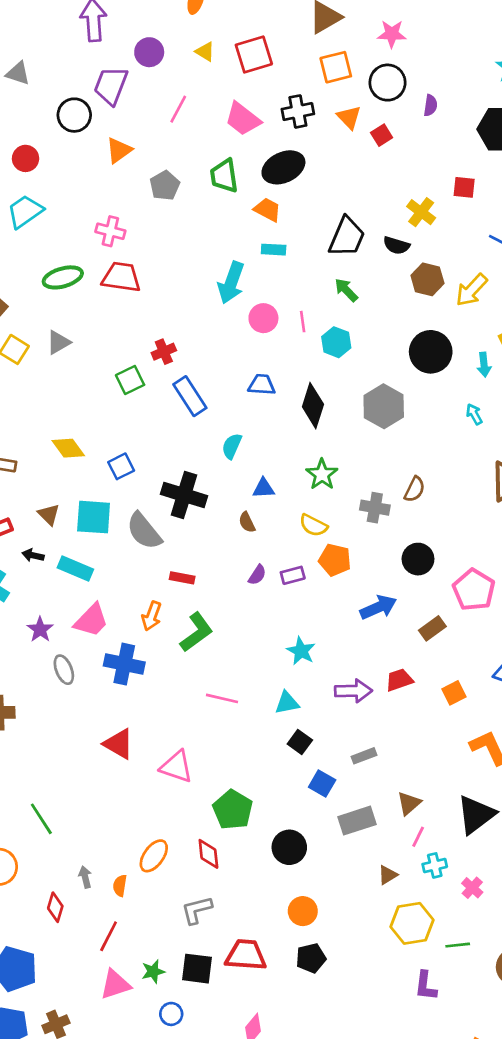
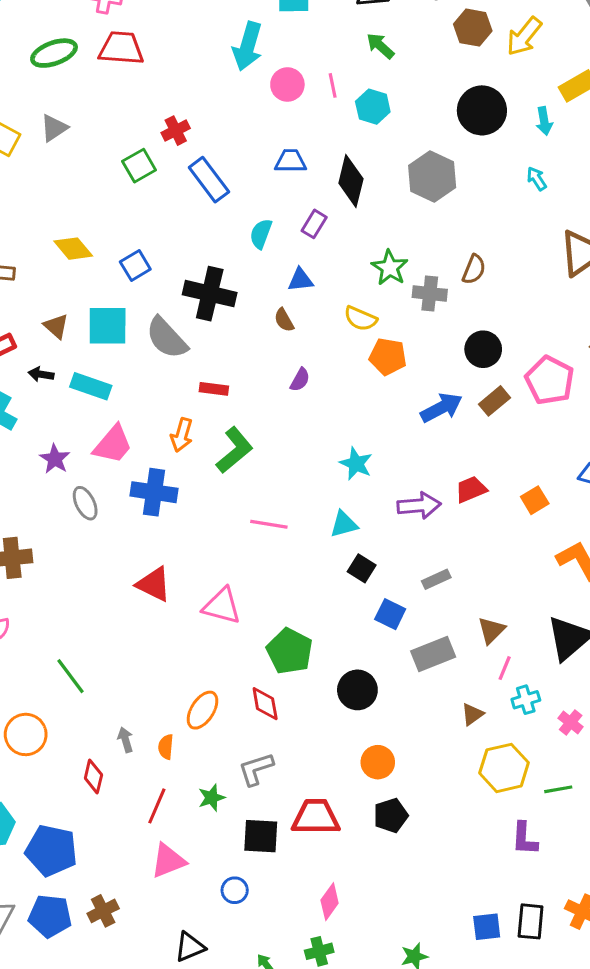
green star: (322, 474) -> (390, 268), moved
purple rectangle: (293, 575) -> (314, 224), moved, turned -40
brown rectangle: (432, 628) -> (495, 401), moved
green star: (153, 972) -> (212, 798), moved

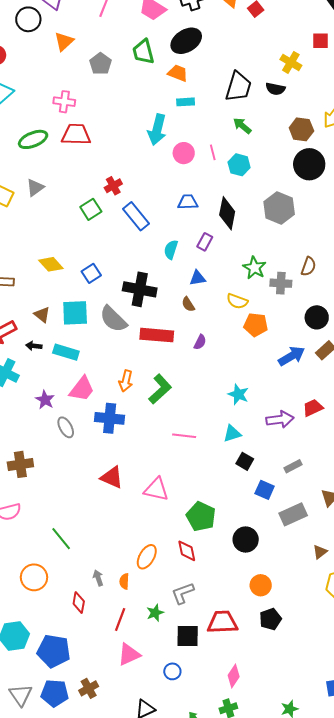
brown hexagon: (473, 28) -> (301, 129), moved
red rectangle: (214, 389) -> (157, 335), moved, size x1.8

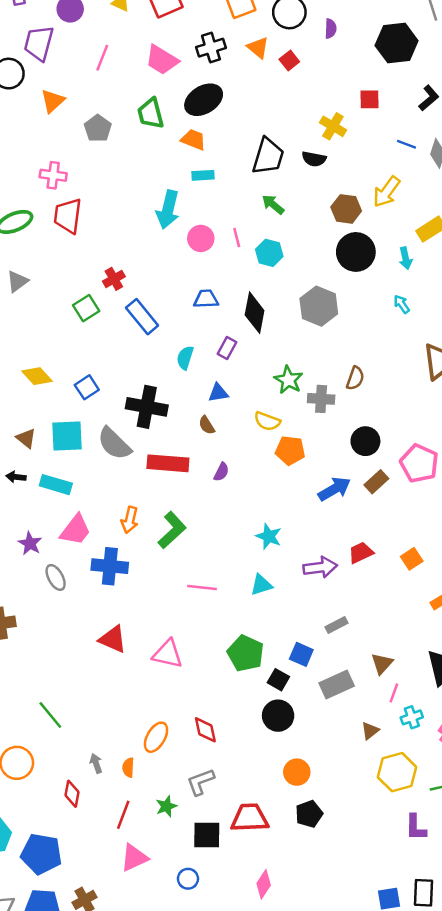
red trapezoid: (76, 134) -> (68, 216), turned -84
black square: (245, 461) -> (278, 680), moved
green pentagon: (201, 516) -> (246, 653), moved

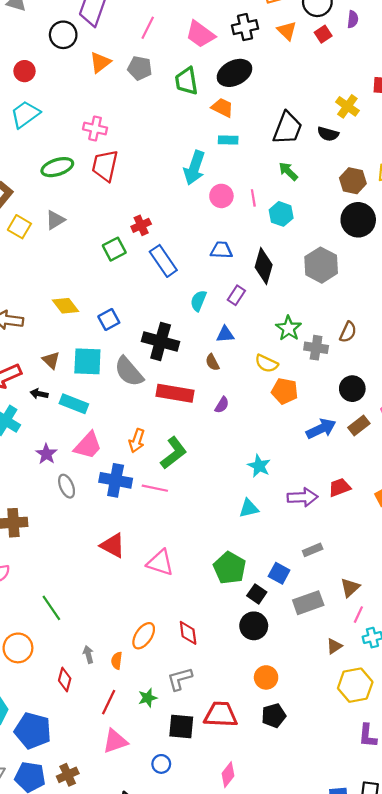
red square: (289, 61) -> (323, 34), moved
gray pentagon: (98, 128) -> (140, 68), moved, turned -30
pink line: (202, 588) -> (155, 488), moved

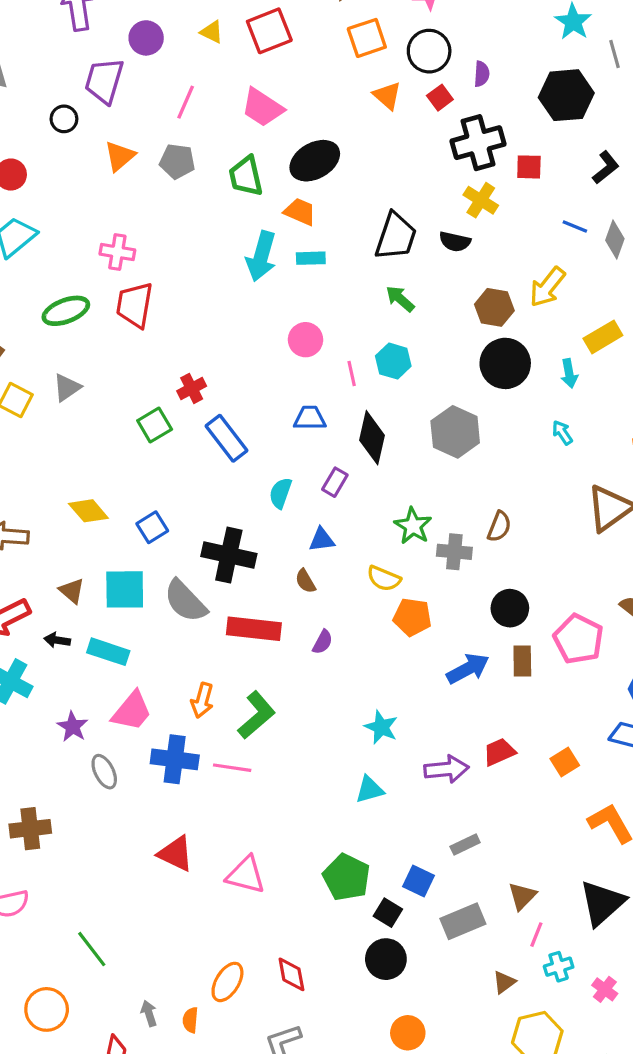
black cross: (245, 27) -> (478, 143), moved, size x1.4
black circle: (63, 35) -> (64, 119), size x0.7
cyan arrow: (194, 168) -> (261, 256), moved
pink line: (253, 198) -> (352, 374), moved
brown rectangle: (359, 426) -> (522, 661), turned -50

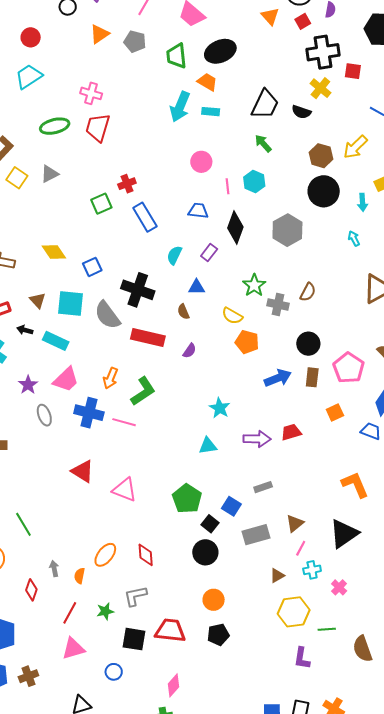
orange square: (565, 762) -> (335, 412), moved

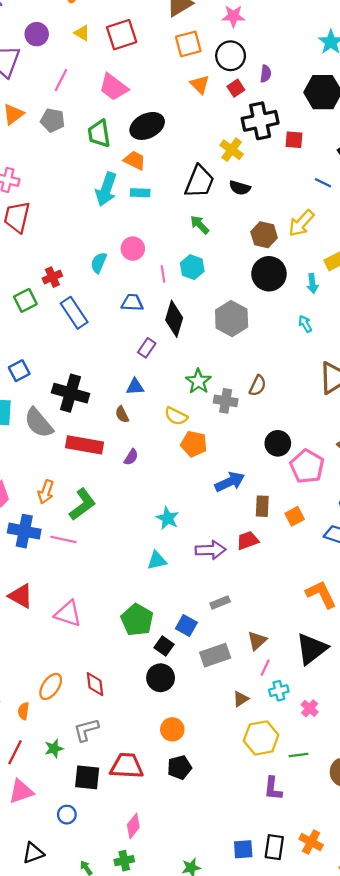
yellow cross: (320, 88) -> (232, 150), moved
cyan semicircle: (174, 255) -> (99, 263), moved
black circle: (308, 344) -> (278, 443), moved
brown rectangle: (312, 377) -> (262, 506), moved

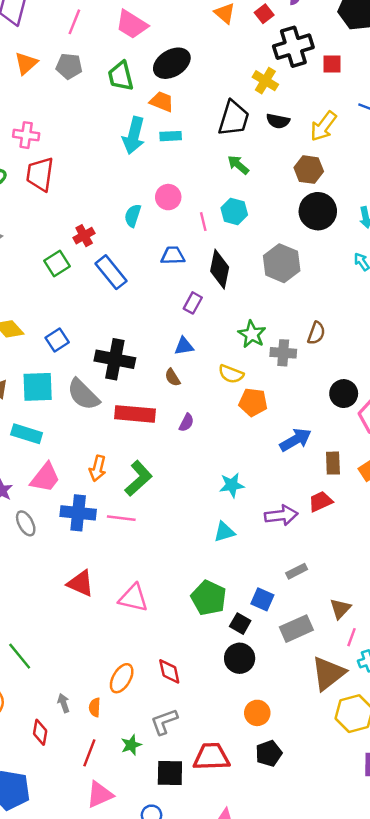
yellow arrow: (301, 223) -> (323, 126), moved
cyan star: (168, 518) -> (232, 485), turned -30
brown triangle: (241, 699) -> (328, 673), size x2.0

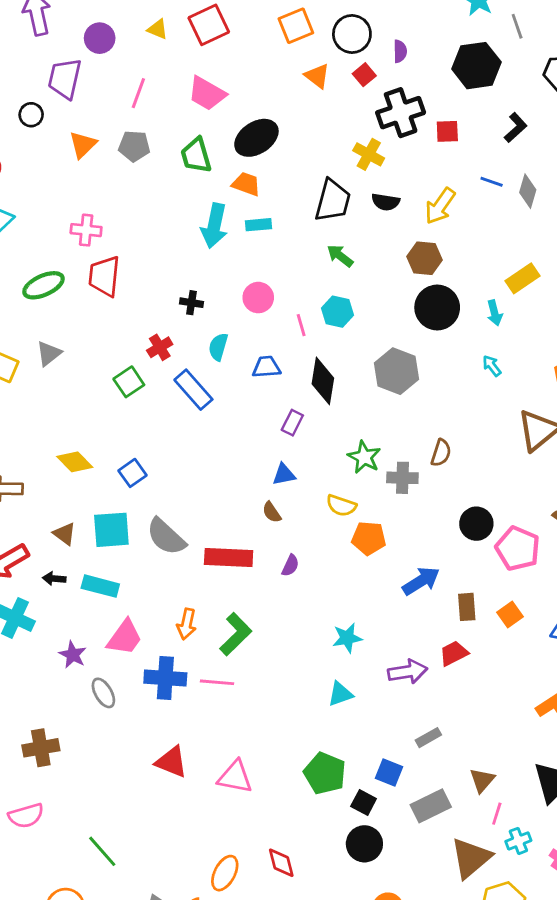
cyan semicircle: (133, 216) -> (218, 347), moved
black cross: (115, 359) -> (191, 303), moved, size x0.5

